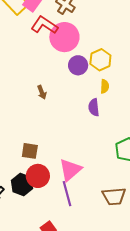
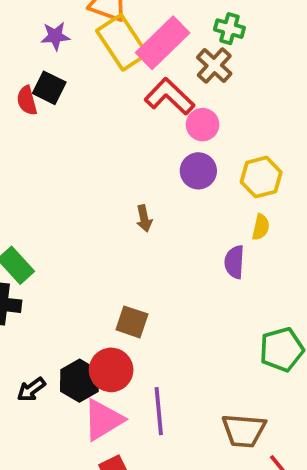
pink circle: (64, 37) -> (203, 125), size x0.6
purple circle: (78, 65) -> (198, 171), moved
brown square: (30, 151) -> (132, 322), moved
pink triangle: (70, 170) -> (103, 420), moved

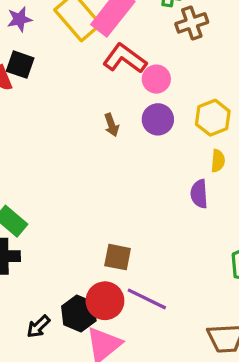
brown cross: (214, 65) -> (192, 23), moved, turned 36
brown arrow: (144, 218) -> (112, 125), moved
purple line: (159, 411) -> (147, 299), moved, turned -51

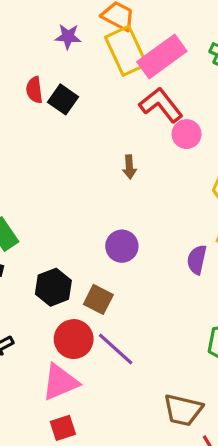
black square: (20, 65) -> (63, 99), moved
purple circle: (158, 119) -> (122, 246), moved
black hexagon: (79, 314) -> (53, 287), moved

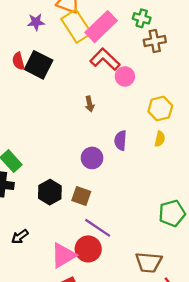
black square: (63, 99) -> (39, 65), size x1.4
purple semicircle: (197, 260) -> (120, 140), moved
red circle: (74, 339) -> (88, 249), moved

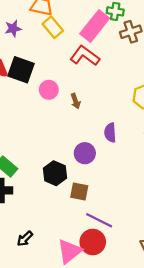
yellow rectangle: (76, 26) -> (53, 27), size x0.7
pink rectangle: (101, 27) -> (95, 26), moved
pink circle: (125, 76) -> (49, 90), moved
black hexagon: (50, 192) -> (55, 173), moved

